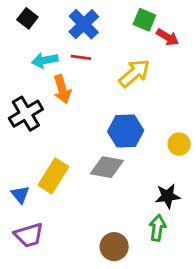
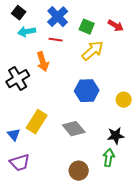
green square: (144, 20) -> (87, 27), moved
cyan arrow: (45, 60) -> (27, 32), moved
gray diamond: (107, 167) -> (74, 129), moved, turned 40

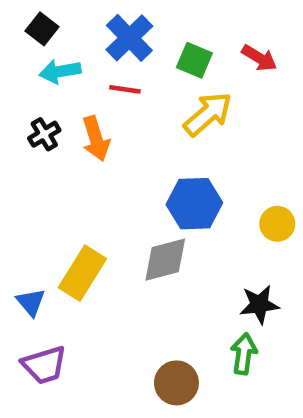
black cross: (18, 79) -> (44, 134), moved, size x0.6
gray diamond: (74, 129) -> (165, 260), moved, turned -65

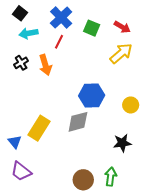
red line: (125, 89) -> (59, 42), turned -72
yellow arrow: (208, 114) -> (121, 53), moved
green arrow: (244, 354) -> (111, 177), moved
purple trapezoid: (44, 365) -> (21, 171), turned 55

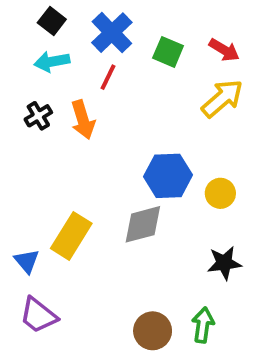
black square: (20, 13) -> (52, 21), moved
yellow circle: (131, 105) -> (220, 193), moved

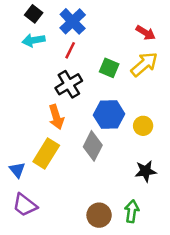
green square: (168, 52) -> (109, 68), moved
black cross: (38, 116) -> (69, 84), moved, size x1.5
orange arrow: (83, 120) -> (56, 117), moved
gray diamond: (143, 224) -> (93, 146), turned -48

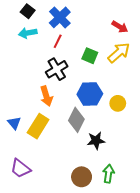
blue triangle: (17, 170) -> (14, 123), moved
black star: (146, 171) -> (96, 141), moved

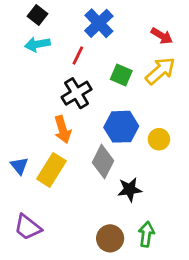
blue cross: (60, 17) -> (99, 23), moved

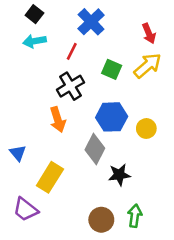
red arrow: (162, 36) -> (149, 33), turned 36
yellow rectangle: (51, 170) -> (50, 177), moved

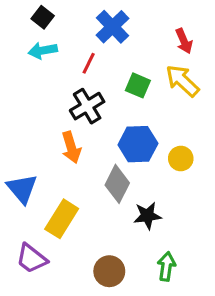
yellow arrow: (148, 66) -> (182, 81), turned -96
blue triangle: (18, 153) -> (22, 189), size x1.5
brown circle: (101, 220) -> (109, 271), moved

